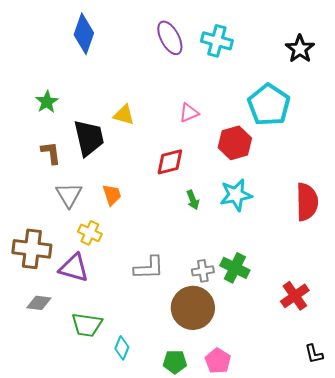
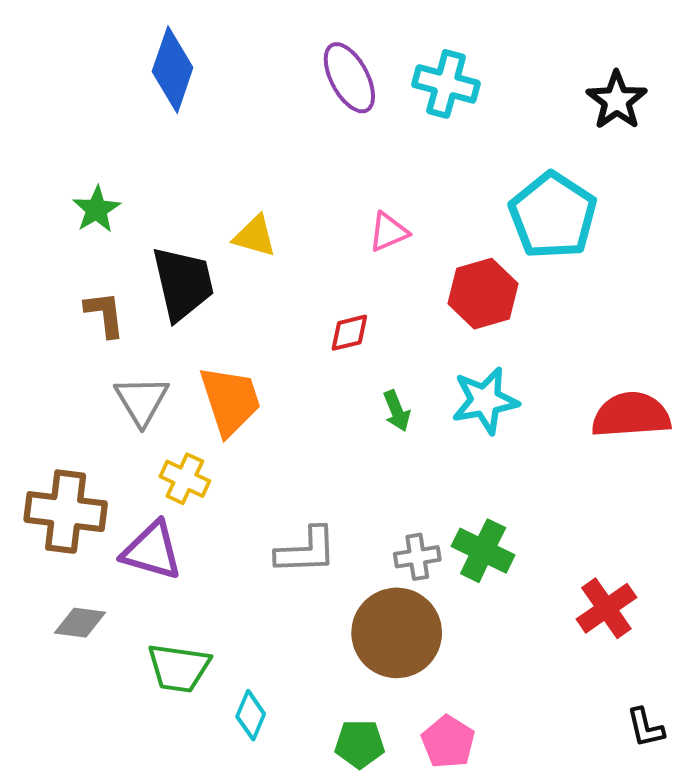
red diamond: (170, 162) -> (349, 333), size x0.7
orange trapezoid: (112, 195) -> (230, 401), size x1.6
red semicircle: (307, 202) -> (631, 415), turned -93

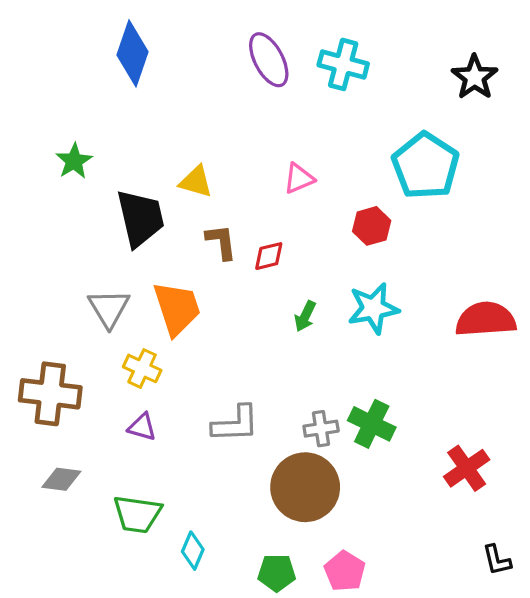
red hexagon: (483, 294) -> (372, 226), size x0.7
brown L-shape: (105, 314) -> (221, 242), moved
green arrow: (397, 411) -> (305, 316), turned 48
purple triangle: (152, 551) -> (142, 427), moved, size x0.6

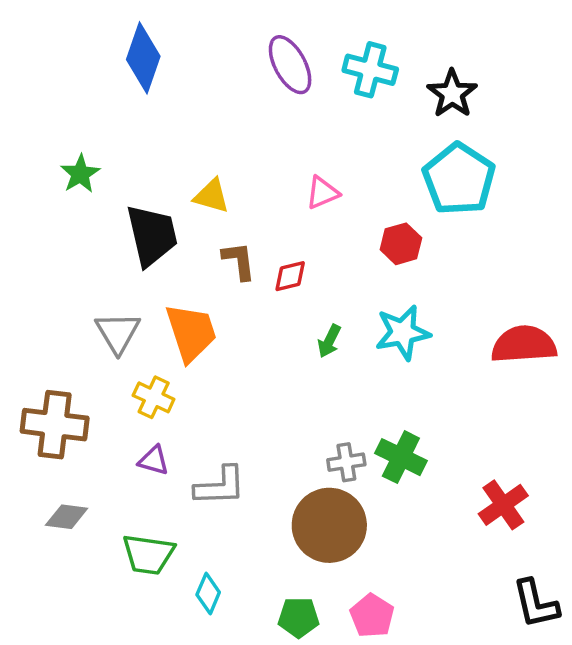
black star: (475, 77) -> (452, 94), moved
gray L-shape: (236, 424) -> (220, 486), moved
black L-shape: (497, 560) -> (536, 604), size x1.5

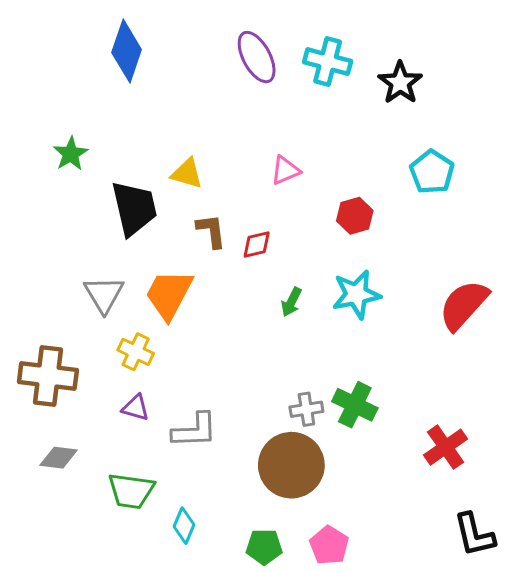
cyan pentagon: (459, 179) -> (432, 172), moved, size x0.7
orange trapezoid: (191, 333) -> (169, 294), turned -134
red semicircle: (524, 344) -> (464, 305), turned -44

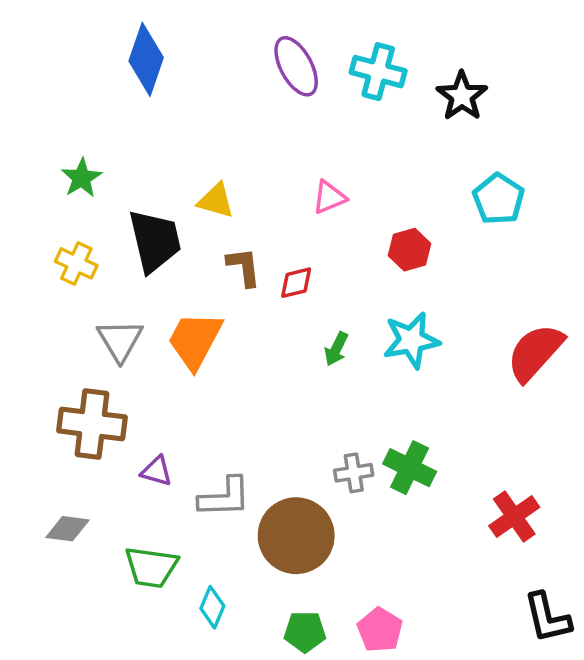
yellow cross: (136, 352) -> (76, 263), moved
brown cross: (48, 376) -> (92, 424), moved
brown circle: (291, 465) -> (296, 536), moved

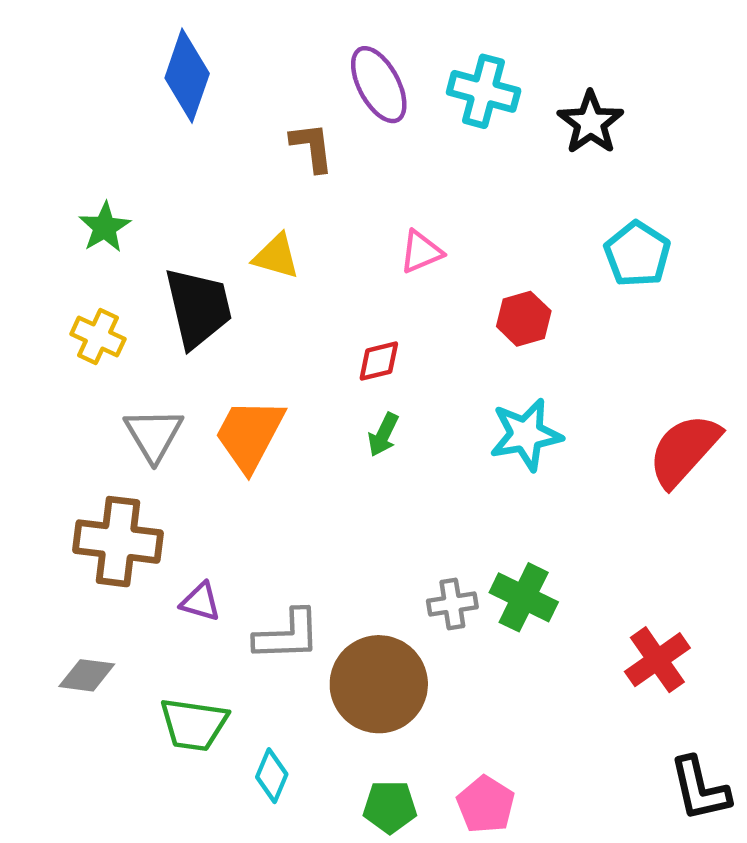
brown L-shape: (244, 267) -> (312, 147), moved
green arrow: (336, 349) -> (383, 435), moved

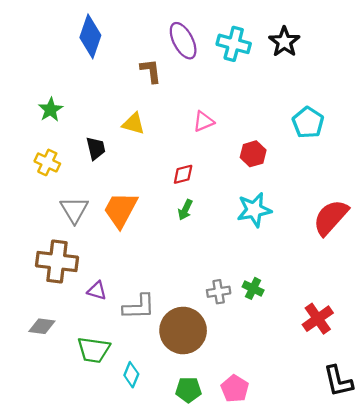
black star: (591, 123) -> (284, 42), moved
black trapezoid: (198, 308) -> (96, 148), size x0.6
green cross: (524, 597) -> (253, 288), size x0.7

